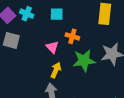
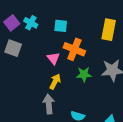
orange cross: (72, 36) -> (74, 49), size x1.5
green star: (84, 61) -> (84, 74), size x0.7

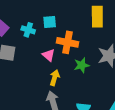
cyan cross: (31, 23) -> (28, 30), moved

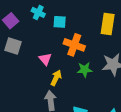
cyan cross: (28, 30) -> (38, 12), moved
pink triangle: (49, 55) -> (45, 59), moved

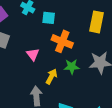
yellow arrow: (56, 78) -> (51, 76), moved

